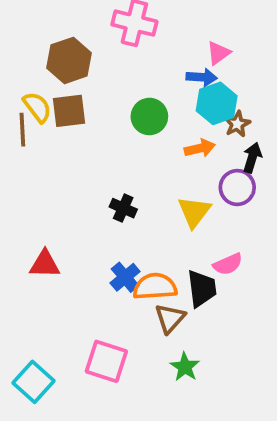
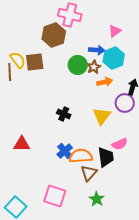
brown hexagon: (69, 60) -> (54, 35), moved
blue arrow: (202, 77) -> (97, 50), moved
brown star: (237, 124) -> (94, 67), moved

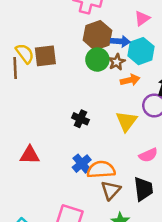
brown hexagon: (54, 35) -> (97, 35), moved
black trapezoid: (106, 157) -> (143, 189), moved

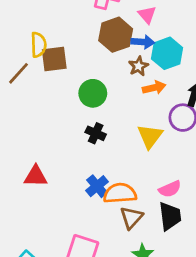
pink triangle: (142, 18) -> (147, 15), moved, turned -35
yellow semicircle: (25, 53) -> (38, 45), moved, turned 35
green circle: (97, 60) -> (93, 93), moved
brown line: (15, 68) -> (18, 73), turned 45
pink semicircle: (148, 155) -> (170, 189), moved

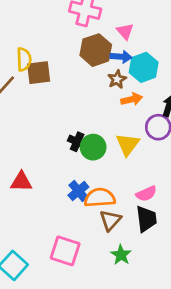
green circle: (93, 93) -> (93, 147), moved

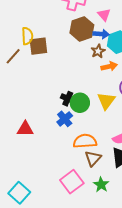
blue cross: (78, 191) -> (65, 119), moved
pink square: (65, 251) -> (72, 182), moved, turned 35

